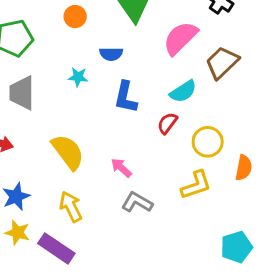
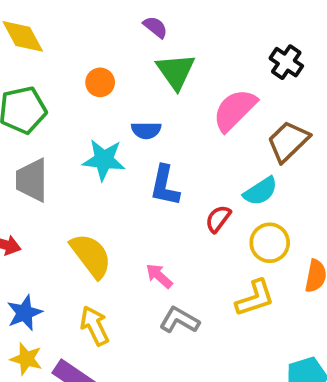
cyan star: (78, 77) -> (104, 160), size x1.6
cyan semicircle: (183, 91) -> (260, 191), moved

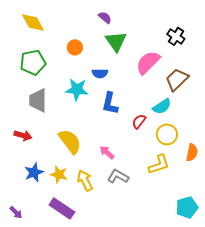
yellow arrow: (95, 326) -> (85, 180), moved
yellow star: (26, 359) -> (59, 174), moved

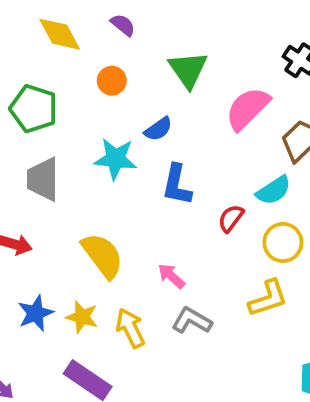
purple semicircle: (105, 17) -> (123, 25), moved
yellow diamond: (33, 22) -> (60, 34), moved
green pentagon: (33, 62) -> (34, 109), turned 30
blue semicircle: (100, 73) -> (158, 129), turned -35

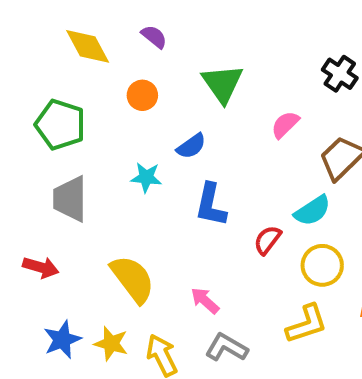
pink semicircle: (248, 109) -> (285, 125), size x0.6
cyan star: (115, 159) -> (146, 177), size x0.7

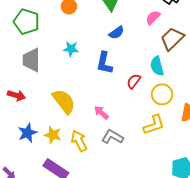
pink semicircle: (285, 125) -> (153, 17), moved
blue semicircle: (191, 146) -> (117, 33), moved
cyan semicircle: (312, 211) -> (157, 66), turned 108

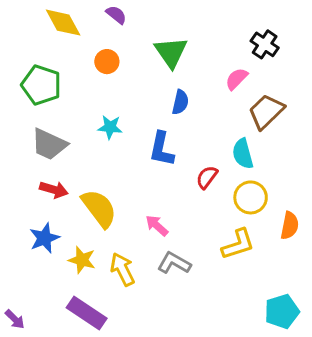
blue semicircle: (117, 33) -> (180, 102), turned -42
gray trapezoid: (32, 60) -> (49, 144), turned -65
red arrow: (16, 95) -> (54, 190), moved
blue star: (27, 133) -> (44, 238), moved

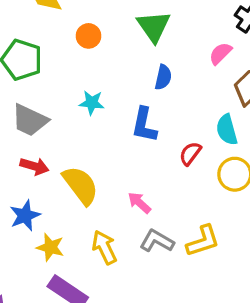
yellow L-shape: (238, 244) -> (203, 241), moved
yellow star: (82, 260) -> (50, 247), moved

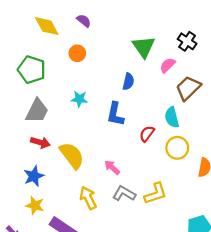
green triangle: (154, 26) -> (144, 47), moved
gray trapezoid: (30, 120) -> (37, 111), turned -88
yellow star: (50, 247) -> (35, 205), moved

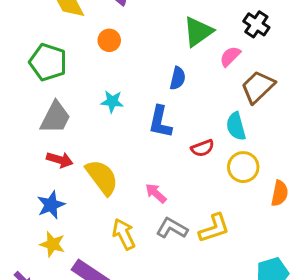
green triangle: (144, 47) -> (198, 32), turned 30
red semicircle: (147, 134) -> (202, 148), turned -147

